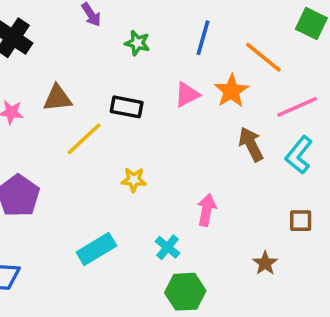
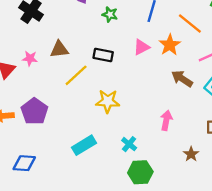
brown arrow: (251, 144) -> (182, 79), turned -30
yellow star: (134, 180) -> (108, 101), size x1.5
pink arrow: (207, 210) -> (166, 120), moved

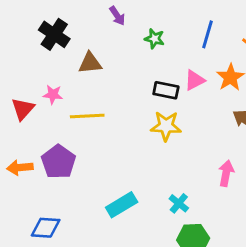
brown triangle: (59, 49) -> (90, 63), moved
black rectangle: (103, 55) -> (166, 90), moved
yellow line: (76, 75) -> (87, 116), moved, turned 40
yellow star: (108, 101) -> (166, 126), moved

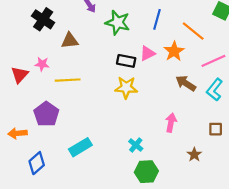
green star: (154, 39) -> (118, 23), size x1.6
orange arrow: (20, 168) -> (18, 133), moved
cyan rectangle: (122, 205) -> (80, 147), moved
blue diamond: (46, 228) -> (37, 163), turned -45

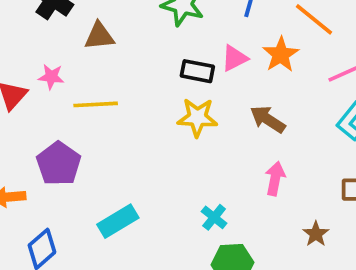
brown arrow: (186, 83) -> (268, 119), moved

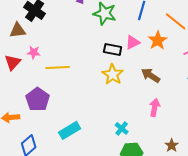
brown triangle: (99, 36) -> (18, 30), moved
yellow star: (197, 117) -> (113, 74), turned 30
brown star: (316, 234) -> (172, 145), moved

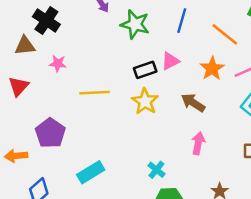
orange star: (158, 40) -> (212, 69), moved
black rectangle: (113, 49) -> (145, 70), turned -30
pink star: (34, 52) -> (58, 64), moved
yellow line: (58, 67) -> (94, 93), moved

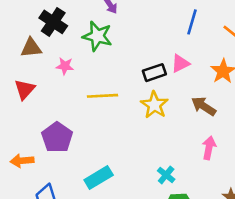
green star: (135, 24) -> (97, 36), moved

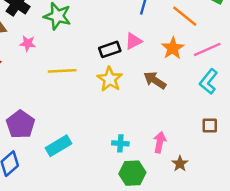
purple pentagon: (57, 137) -> (20, 124), moved
pink arrow: (209, 148) -> (160, 142), moved
cyan cross: (166, 175) -> (120, 143), turned -35

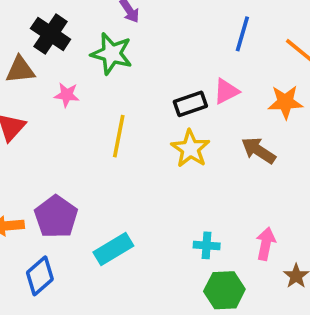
orange star: (173, 48) -> (285, 102), turned 30
yellow line: (62, 71) -> (119, 136), turned -76

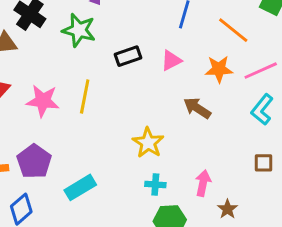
pink star: (67, 95) -> (43, 101), moved, size x1.6
black rectangle: (190, 104) -> (128, 56), moved
yellow star: (190, 149) -> (148, 143), moved

